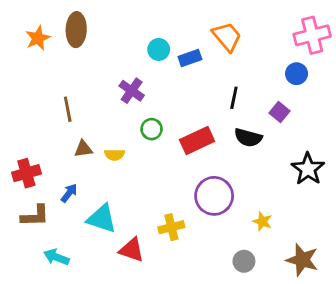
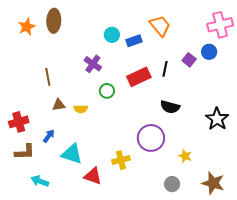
purple square: (279, 112) -> (189, 60), moved
black semicircle: (248, 138) -> (170, 107), moved
red rectangle: (197, 140) -> (139, 77), moved

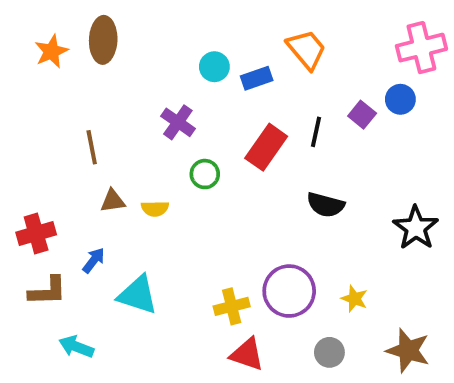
red rectangle: (139, 77) -> (266, 147), turned -30
purple circle: (151, 138) -> (289, 291), moved
red triangle: (93, 176) -> (247, 354), moved

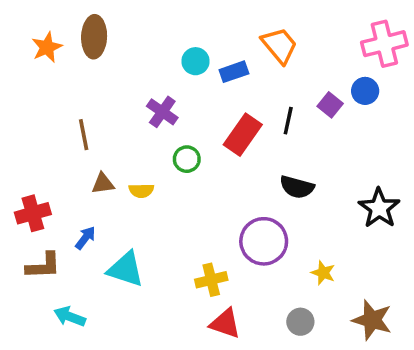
purple circle: (289, 291) -> (264, 241), moved

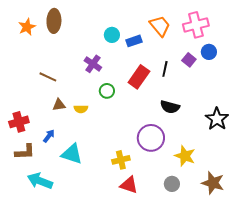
pink cross: (384, 44) -> (196, 25), moved
brown line: (84, 135) -> (48, 77), turned -54
yellow star: (323, 273) -> (185, 156), size x1.5
cyan arrow: (70, 316) -> (40, 181), size x1.4

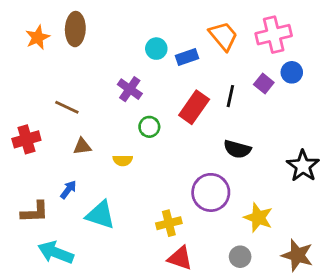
yellow semicircle: (81, 109) -> (123, 160), moved
red cross: (19, 122) -> (26, 139), moved

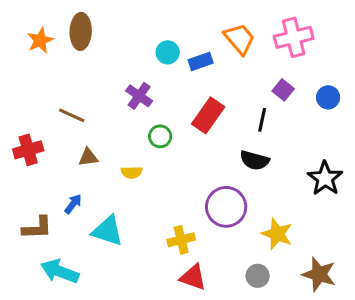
blue circle: (292, 72) -> (328, 97), moved
black line: (230, 96) -> (262, 120), moved

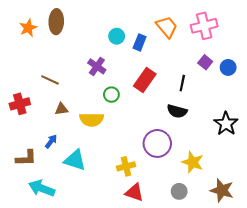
blue rectangle: (201, 61) -> (140, 42), turned -49
purple square: (283, 90) -> (205, 62), moved
yellow semicircle: (132, 172) -> (92, 120), size x1.6

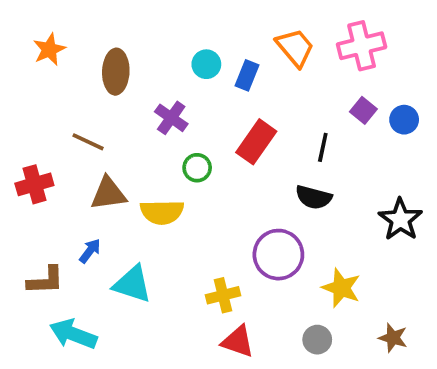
brown ellipse: (56, 22) -> (116, 72), moved
brown triangle: (61, 109) -> (108, 194), size x1.5
brown star: (222, 190) -> (393, 338), size x0.7

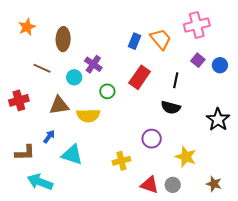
orange trapezoid: (295, 48) -> (161, 39), moved
cyan circle: (206, 64) -> (74, 77), moved
brown line: (88, 142) -> (42, 68), moved
purple circle: (278, 255) -> (152, 139), size x0.7
red triangle: (238, 341) -> (150, 185), moved

